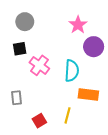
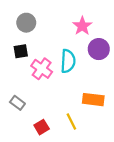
cyan semicircle: (72, 71) -> (68, 61), moved
gray rectangle: (16, 98) -> (17, 103), turned -48
yellow line: (68, 115) -> (71, 122), turned -42

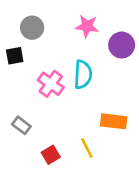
pink star: (82, 26) -> (87, 26), moved, turned -30
purple circle: (99, 49) -> (122, 45), moved
black square: (21, 51) -> (15, 56), moved

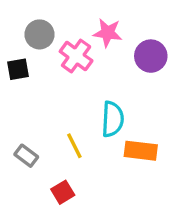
cyan semicircle: (83, 74) -> (113, 119), moved
pink cross: (51, 84) -> (76, 56), moved
yellow line: (87, 148) -> (74, 146), moved

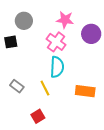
pink cross: (76, 56) -> (56, 42), moved
cyan semicircle: (113, 119) -> (57, 67), moved
gray rectangle: (26, 156) -> (17, 86), moved

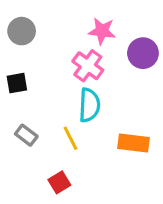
gray circle: (24, 21) -> (22, 31), moved
black square: (11, 42) -> (17, 83), moved

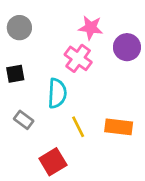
cyan semicircle: (89, 105) -> (57, 93), moved
yellow line: (70, 138) -> (78, 127), moved
red square: (59, 182) -> (53, 162), size x1.4

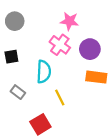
purple circle: (127, 47) -> (90, 49), moved
orange rectangle: (119, 127) -> (96, 77), moved

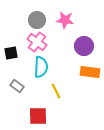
gray circle: (15, 21) -> (37, 20), moved
pink cross: (60, 45) -> (37, 42), moved
red square: (40, 124) -> (38, 116), turned 30

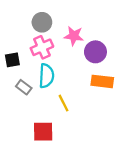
pink star: (65, 20) -> (74, 36), moved
pink cross: (37, 42) -> (42, 47), turned 30
gray rectangle: (17, 86) -> (24, 87), moved

